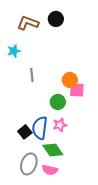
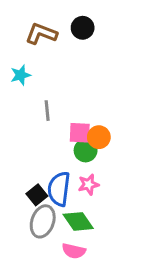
orange circle: (70, 80) -> (99, 137), moved
pink square: (77, 90) -> (80, 133), moved
gray ellipse: (29, 164) -> (43, 221), moved

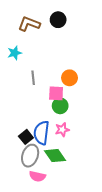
orange circle: (99, 137) -> (69, 78), moved
pink semicircle: (74, 251) -> (37, 176), moved

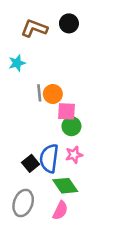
orange circle: (69, 78) -> (53, 94), moved
gray ellipse: (30, 156) -> (23, 203), moved
pink semicircle: (37, 176) -> (60, 210), moved, turned -77

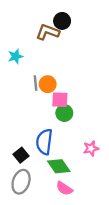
brown L-shape: (34, 28) -> (48, 32), moved
pink star: (74, 155) -> (91, 148), moved
black square: (31, 163) -> (21, 155), moved
pink semicircle: (60, 210) -> (64, 188), moved, turned 98

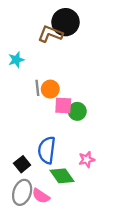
black circle: (62, 21) -> (66, 22), size x1.5
green circle: (64, 113) -> (77, 111), moved
pink star: (91, 148) -> (87, 160), moved
pink semicircle: (64, 188) -> (41, 196), moved

